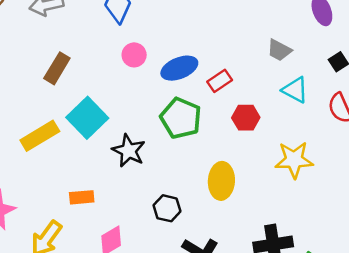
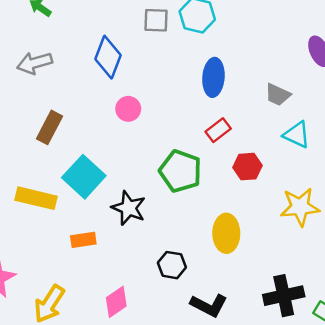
blue ellipse: (179, 68) -> (213, 77), moved, turned -60
yellow rectangle: (40, 136) -> (36, 198), turned 48
orange rectangle: (82, 197) -> (83, 240), moved

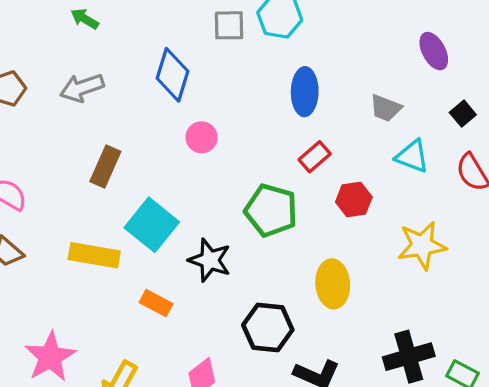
orange rectangle: (83, 240) -> (156, 303), turned 40
black hexagon: (172, 265) -> (268, 327), size x1.4

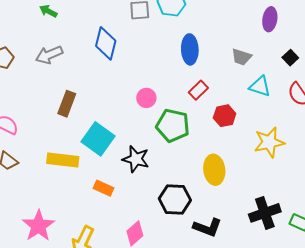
purple ellipse: (434, 51) -> (270, 19), turned 40
pink circle: (201, 137) -> (146, 98), moved

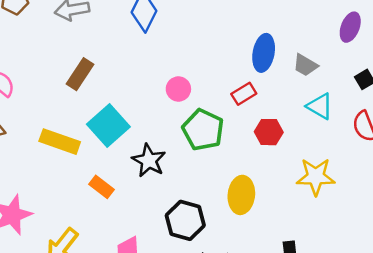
blue ellipse: (190, 49) -> (264, 53), moved

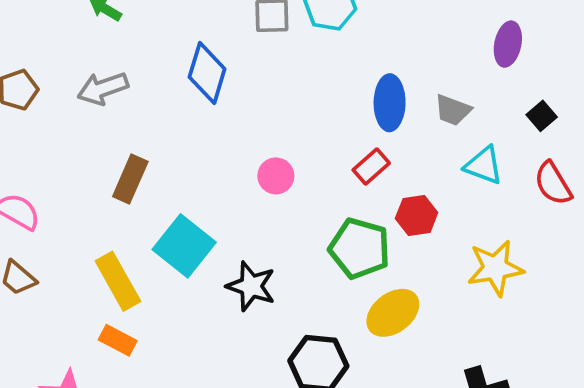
green pentagon: (203, 130) -> (359, 248), moved
yellow rectangle: (60, 142) -> (118, 281), turned 51
orange rectangle: (102, 187) -> (118, 340), moved
yellow ellipse: (241, 195) -> (393, 313), turned 57

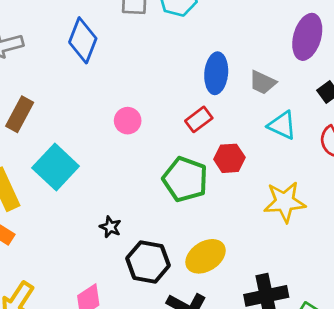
purple ellipse: (508, 44) -> (307, 37), size x1.4
black star: (251, 286) -> (110, 227), moved, size x0.6
yellow ellipse: (393, 313) -> (206, 256), moved

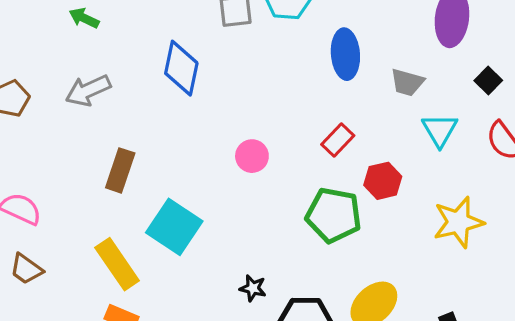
blue ellipse: (216, 73) -> (345, 54), moved
cyan triangle: (282, 125) -> (440, 130), turned 44

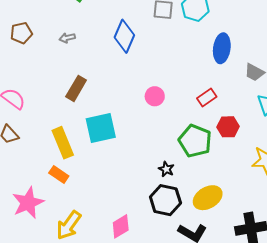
gray arrow: (88, 90) -> (67, 38), size x0.6
cyan square: (174, 227) -> (101, 128), turned 32
black star: (253, 288) -> (166, 169), moved

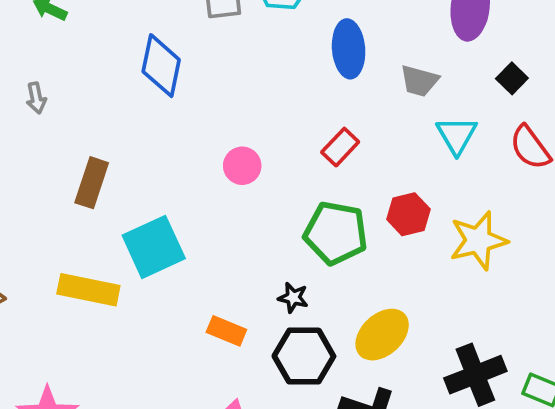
gray arrow: (67, 38) -> (36, 98), moved, turned -77
red hexagon: (228, 127) -> (408, 214), moved
yellow rectangle: (63, 143) -> (88, 290), turned -44
orange rectangle: (59, 175) -> (226, 331), moved

